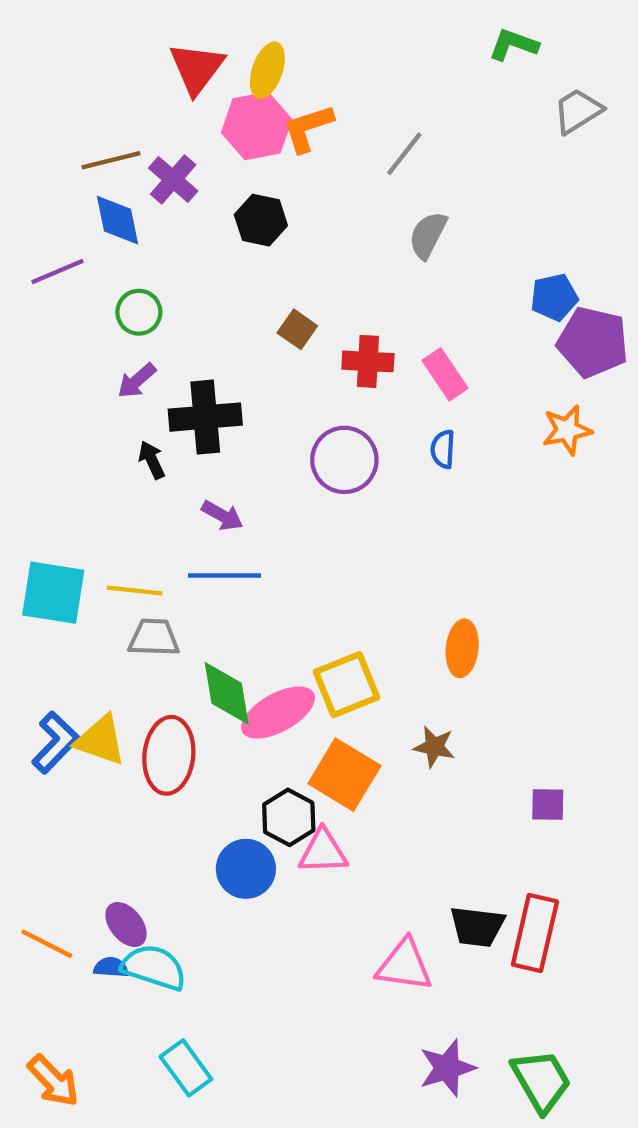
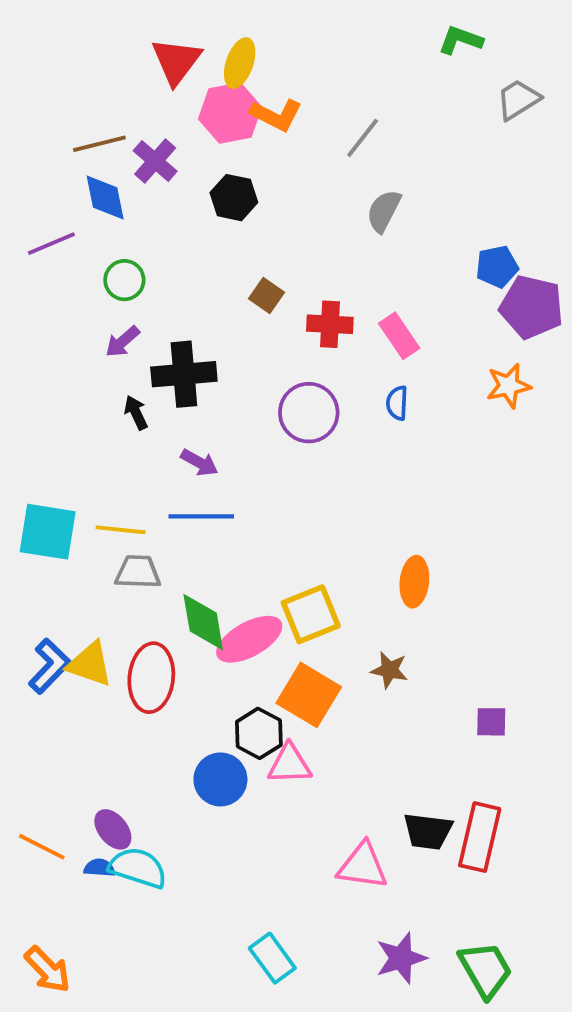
orange L-shape: (308, 128) -> (276, 115), turned -135
cyan rectangle: (186, 1068) -> (272, 958), moved

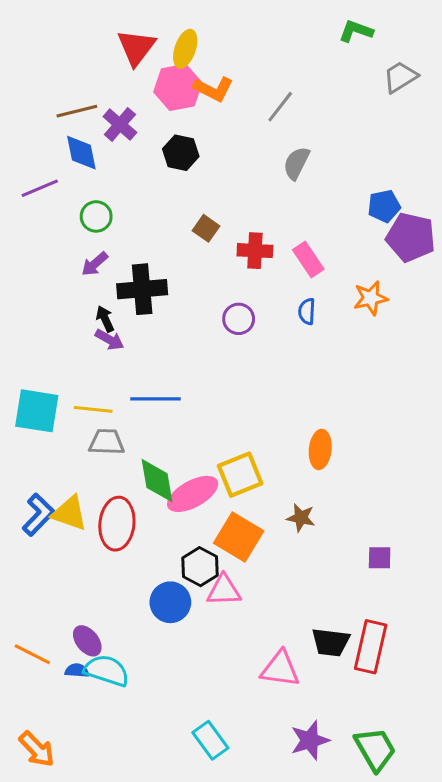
orange star: (509, 386) -> (371, 298), moved
purple circle: (309, 413) -> (239, 319), size x0.7
purple arrow: (199, 463) -> (110, 340), moved

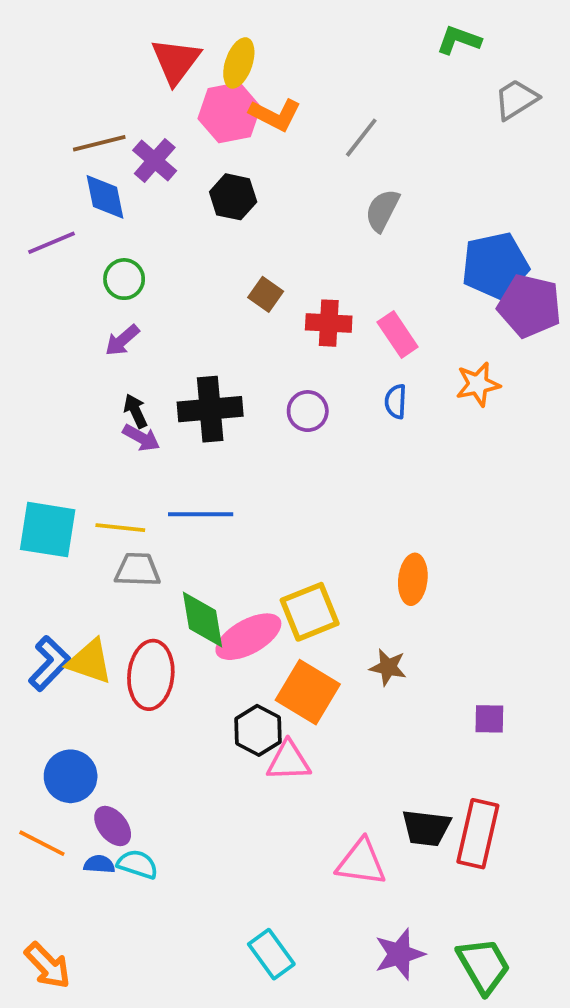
blue pentagon: (384, 206) -> (495, 266), size x1.6
black cross: (142, 289) -> (210, 409), moved
blue circle: (170, 602) -> (71, 776), moved
cyan semicircle: (107, 671) -> (137, 864), size x0.7

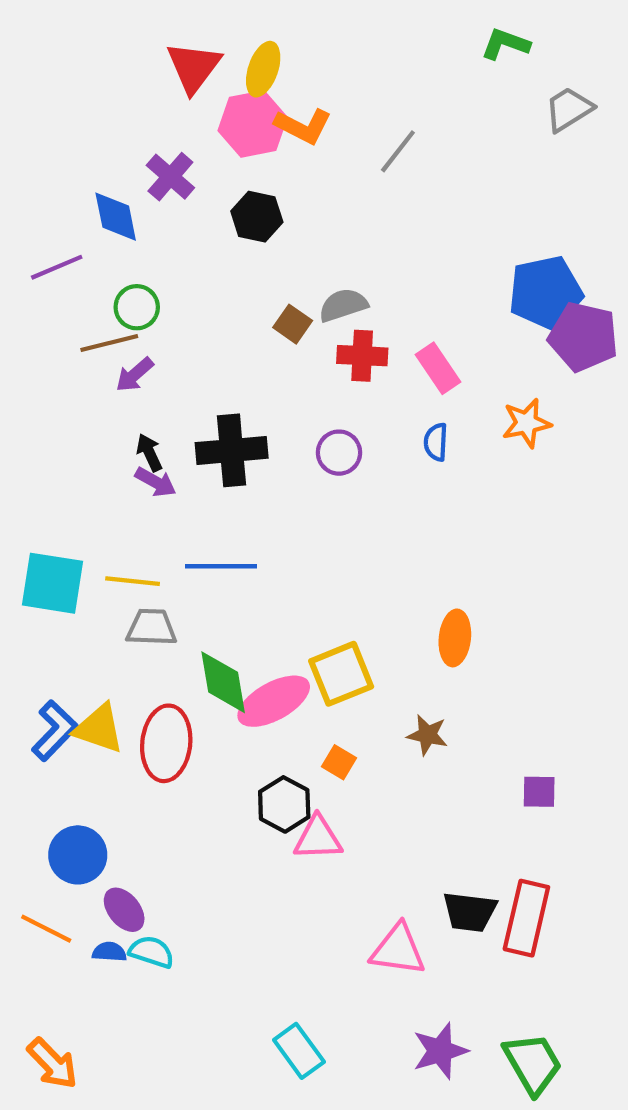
brown line: (99, 143) -> (109, 343), moved
gray semicircle: (382, 210) -> (343, 305), moved, turned 45
orange square: (308, 692) -> (339, 762), size x0.5

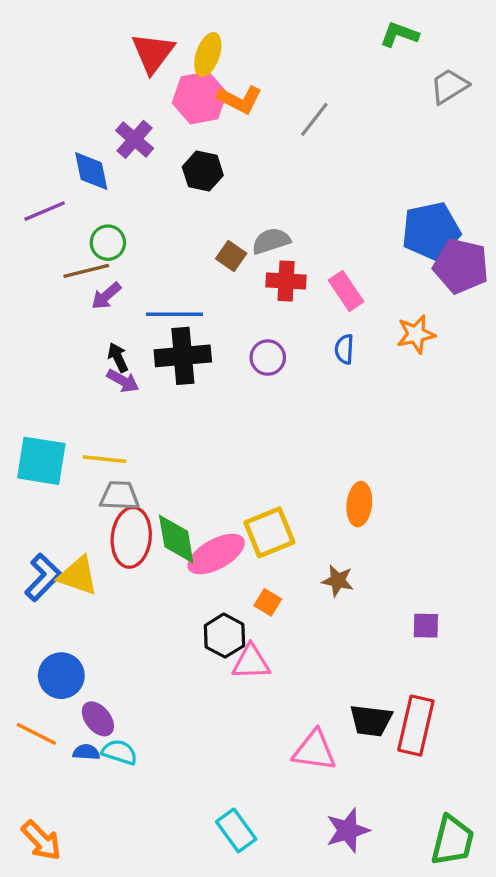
blue line: (221, 566) -> (175, 314), moved
red ellipse: (166, 743) -> (131, 537), moved
green trapezoid: (533, 1064) -> (453, 840), moved, turned 44

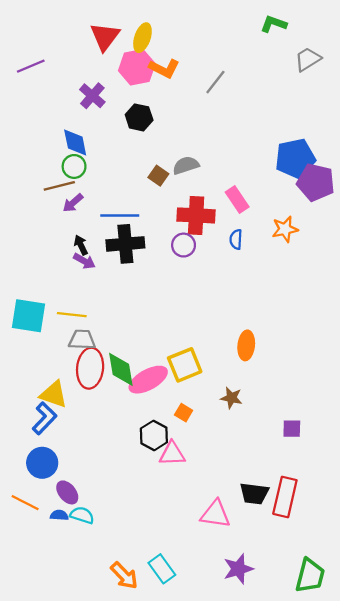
blue diamond: (91, 171) -> (75, 142), moved
purple line: (45, 211) -> (31, 66), moved
red cross: (286, 281) -> (196, 215), moved, size x1.4
blue L-shape: (43, 577) -> (44, 418), moved
orange arrow: (41, 840) -> (124, 576), moved

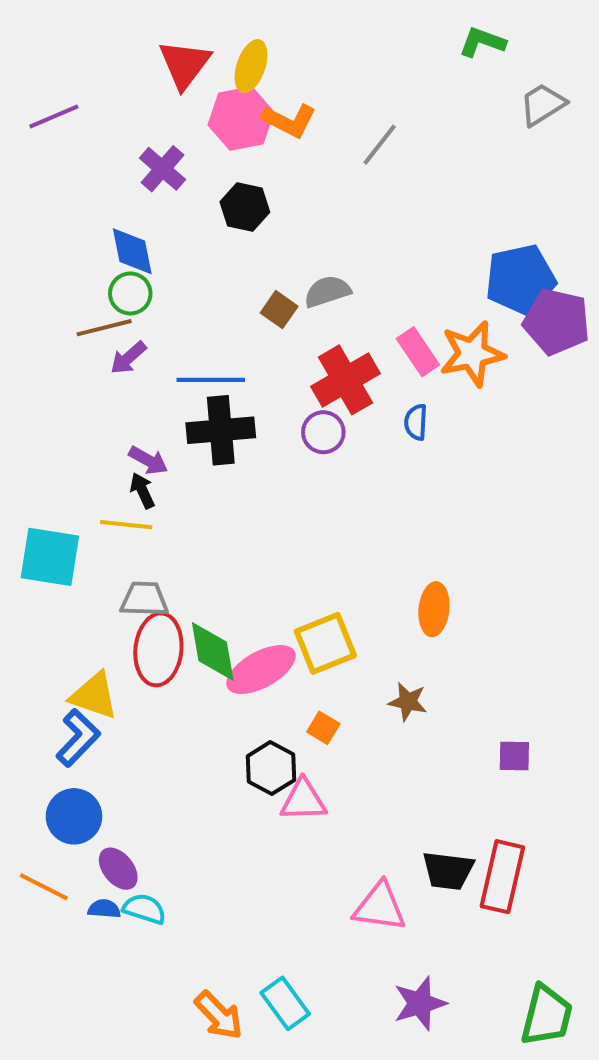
red cross: (196, 215) -> (345, 380), turned -33
orange star: (285, 229) -> (472, 354), moved, size x1.4
black arrow: (81, 245) -> (142, 491), moved
yellow line: (72, 315) -> (126, 525), moved

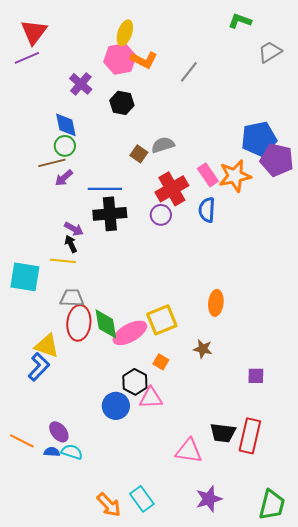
red triangle: (185, 64) -> (34, 32), moved
blue semicircle: (416, 422) -> (207, 210), size x1.4
blue circle: (74, 816) -> (116, 406), moved

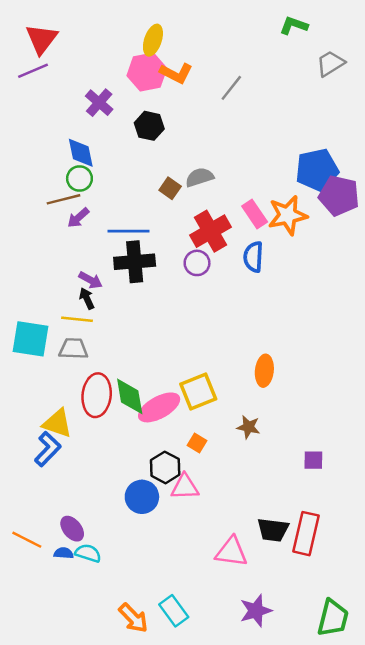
gray trapezoid: (72, 298) -> (73, 349), moved

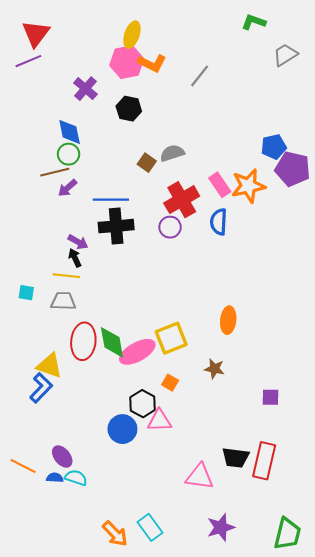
blue pentagon: (317, 170) -> (274, 147), size x0.7
cyan square: (31, 339) -> (26, 293), size x0.5

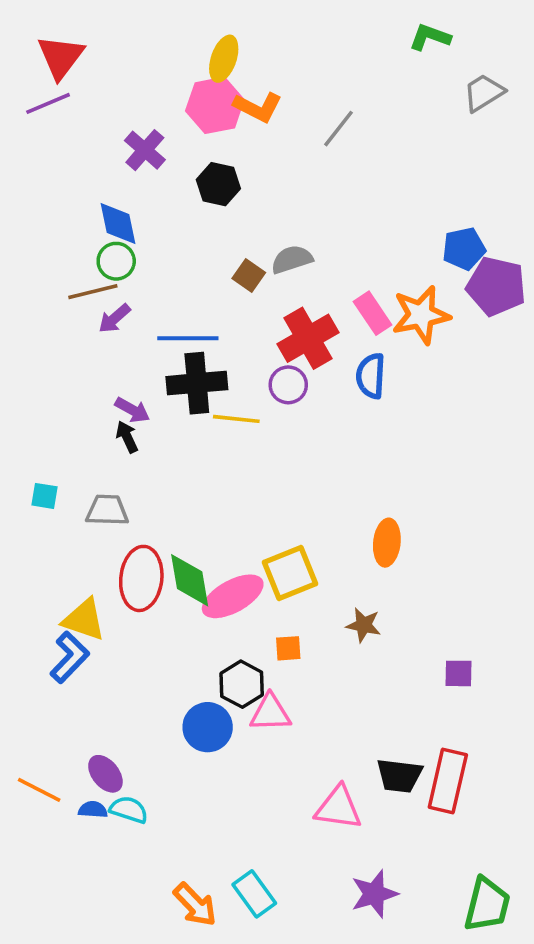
yellow line: (66, 276) -> (236, 419), moved
orange square: (170, 383) -> (288, 648), turned -35

